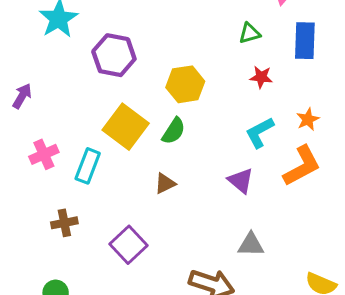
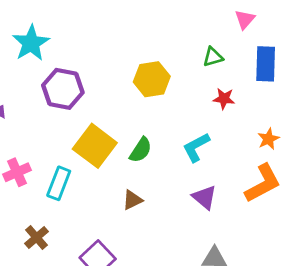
purple hexagon: (114, 55) -> (63, 89), moved
yellow hexagon: (185, 84) -> (152, 79), moved
cyan L-shape: (260, 132) -> (196, 147), moved
brown cross: (64, 223) -> (36, 237), turned -30

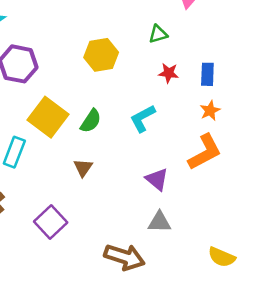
blue rectangle: (266, 64) -> (207, 74), moved, size x0.7
purple triangle: (205, 197) -> (157, 179), moved
brown triangle: (132, 200) -> (83, 168), turned -30

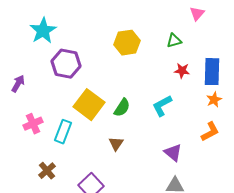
yellow hexagon: (101, 55) -> (127, 43), moved
blue rectangle: (207, 74) -> (212, 72), size x1.5
orange L-shape: (205, 152) -> (210, 132), size x0.7

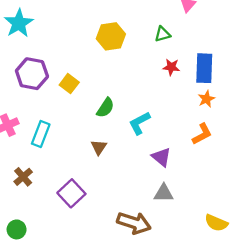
purple hexagon: (66, 64) -> (32, 74), moved
yellow square: (89, 105) -> (69, 84), moved, size x0.6
cyan L-shape: (162, 106) -> (139, 123), moved

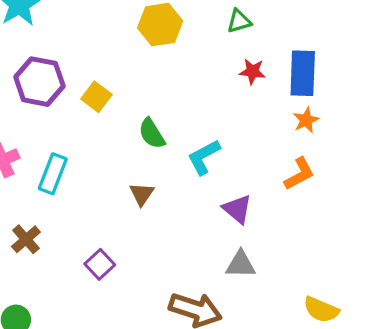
green semicircle: (105, 108) -> (152, 134), turned 115
purple square: (71, 193) -> (100, 264), size x0.7

